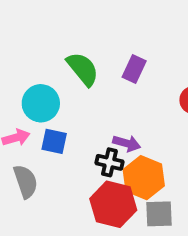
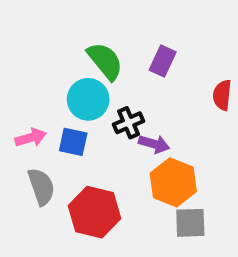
cyan circle: (41, 103) -> (88, 99), moved
black cross: (109, 162) -> (129, 123), moved, turned -36
red hexagon: (113, 204) -> (95, 212), moved

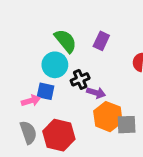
pink arrow: (31, 138) -> (31, 101), moved
gray semicircle: (41, 187) -> (28, 132), moved
gray square: (190, 223) -> (127, 125), moved

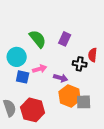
cyan circle: (55, 65) -> (17, 57), moved
black cross: (80, 79) -> (80, 64), moved, turned 32
pink arrow: (31, 101) -> (40, 69), moved

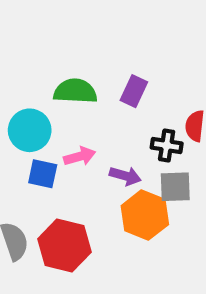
green semicircle: (38, 39) -> (75, 91), turned -48
gray square: (84, 102) -> (175, 187), moved

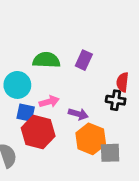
black cross: (167, 146) -> (116, 100), moved
gray square: (175, 187) -> (110, 153), moved
red hexagon: (64, 245) -> (38, 132), moved

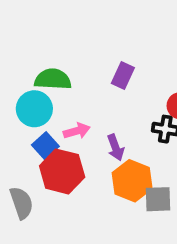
green semicircle: (46, 60) -> (53, 79), moved
blue square: (26, 113) -> (45, 146), turned 36
purple arrow: (78, 114) -> (116, 148), turned 54

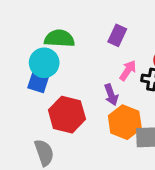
pink arrow: (77, 131) -> (128, 70), moved, turned -40
blue square: (45, 146) -> (38, 83), moved, turned -30
gray semicircle: (21, 203) -> (44, 153), moved

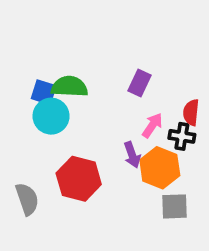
blue square: (38, 83) -> (44, 92), moved
orange hexagon: (125, 122) -> (160, 168), moved
gray semicircle: (44, 153) -> (27, 199), moved

